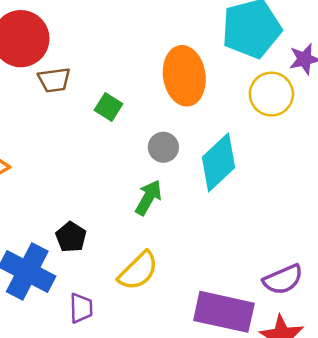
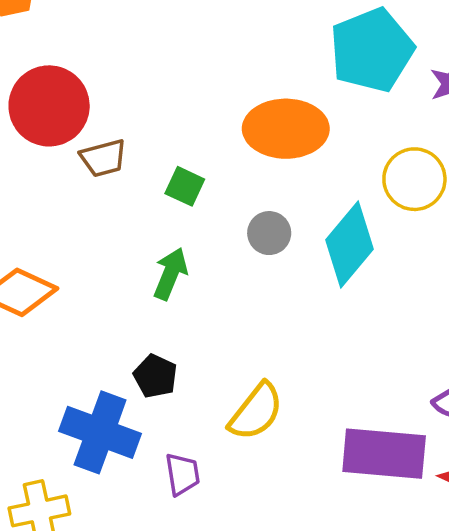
orange ellipse: (184, 76) -> (286, 129), turned -74
yellow circle: (271, 94) -> (414, 179), moved
green arrow: (148, 198) -> (170, 274), moved

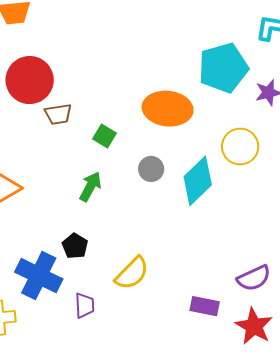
purple rectangle: (384, 454) -> (205, 306), size x0.6

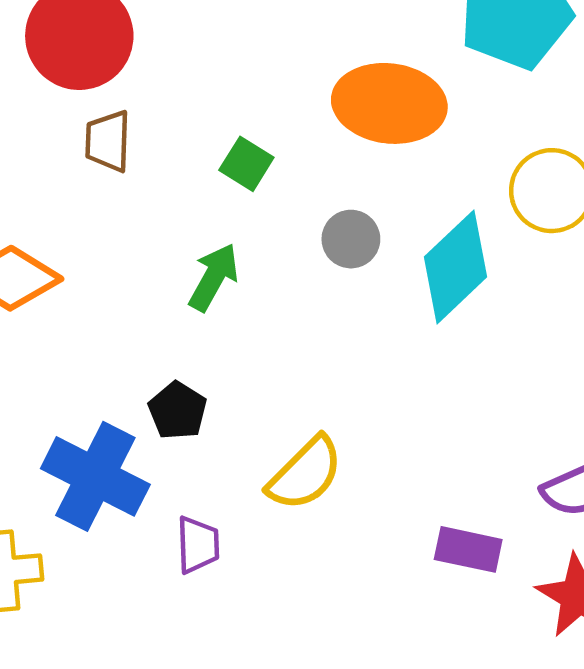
brown trapezoid: (58, 114) -> (108, 141), moved, turned 100

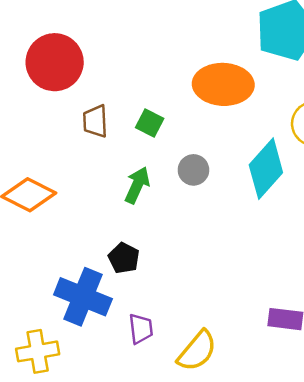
brown trapezoid: (108, 141) -> (95, 121), moved
gray circle: (351, 239) -> (193, 170), moved
yellow semicircle: (305, 474) -> (197, 351), moved

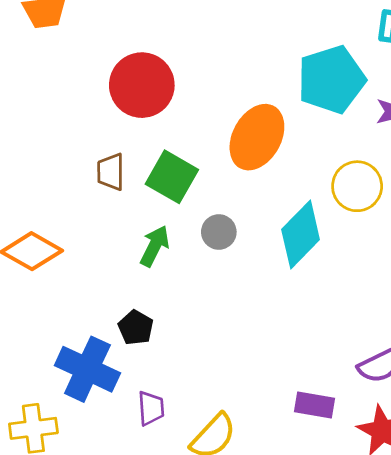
red circle: (55, 62) -> (142, 85), moved
orange ellipse: (223, 84) -> (257, 137), turned -66
green square: (150, 123) -> (172, 177), size x1.6

